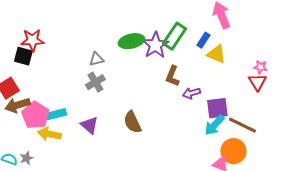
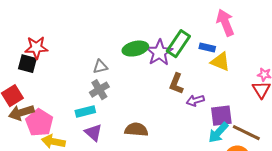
blue rectangle: (203, 40) -> (207, 48), turned 70
cyan rectangle: (56, 114) -> (85, 112), moved
brown semicircle: (132, 122) -> (136, 130), turned 120

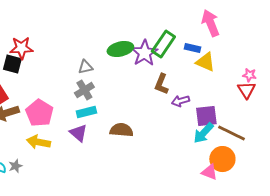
cyan rectangle: (85, 112) -> (86, 112), moved
pink pentagon: (39, 123) -> (39, 113), moved

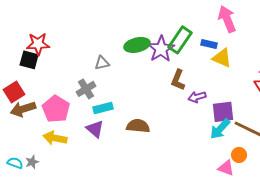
gray cross: (84, 90) -> (86, 89), moved
orange circle: (222, 159) -> (239, 155), size x0.6

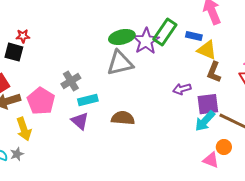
red star: (38, 44) -> (23, 36), size x0.6
gray triangle: (102, 63) -> (120, 63), moved, size x1.8
brown L-shape: (178, 80) -> (214, 72), moved
yellow arrow: (55, 138) -> (24, 129), moved, turned -120

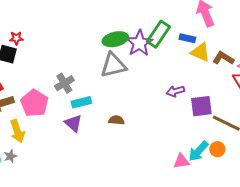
brown L-shape: (214, 72) -> (223, 58), moved, turned 100
brown semicircle: (123, 118) -> (116, 120), size x0.7
cyan arrow: (205, 121) -> (198, 151), moved
pink triangle: (211, 160) -> (181, 161), moved, turned -30

